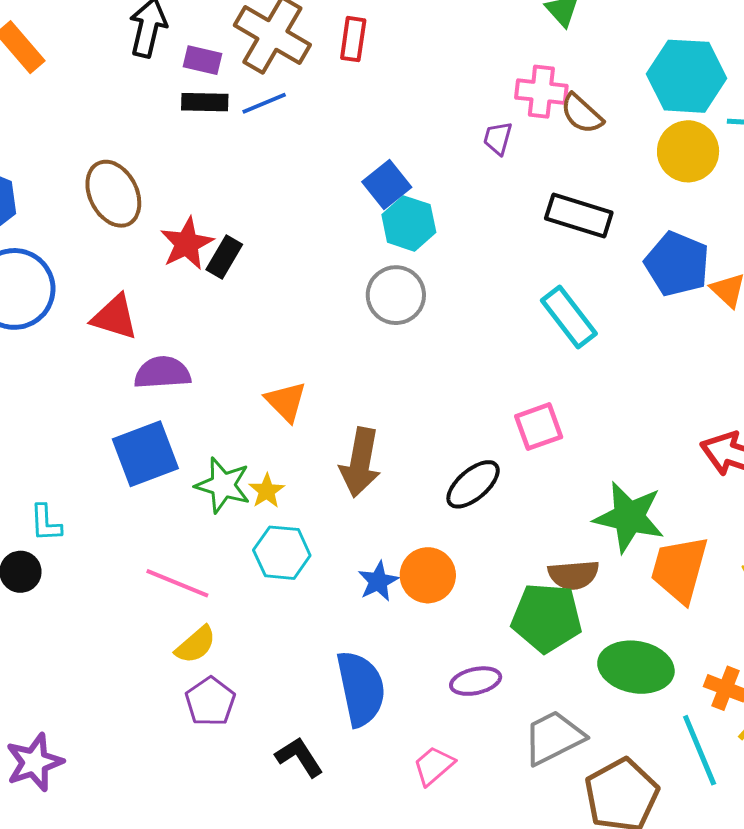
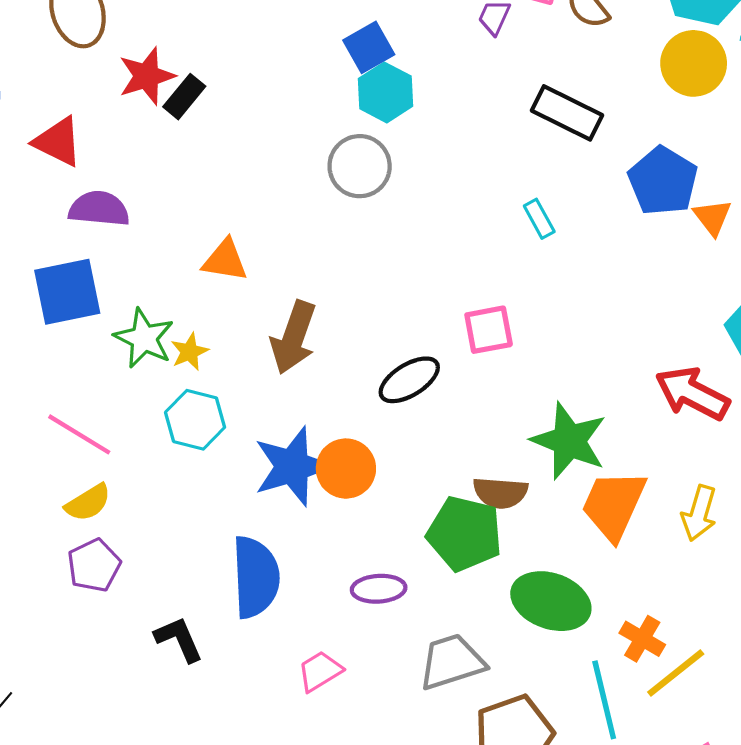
cyan rectangle: (569, 317) -> (539, 219), size x0.6
orange triangle: (286, 402) -> (225, 260), turned -45
blue star: (378, 581) -> (292, 466), size x1.8

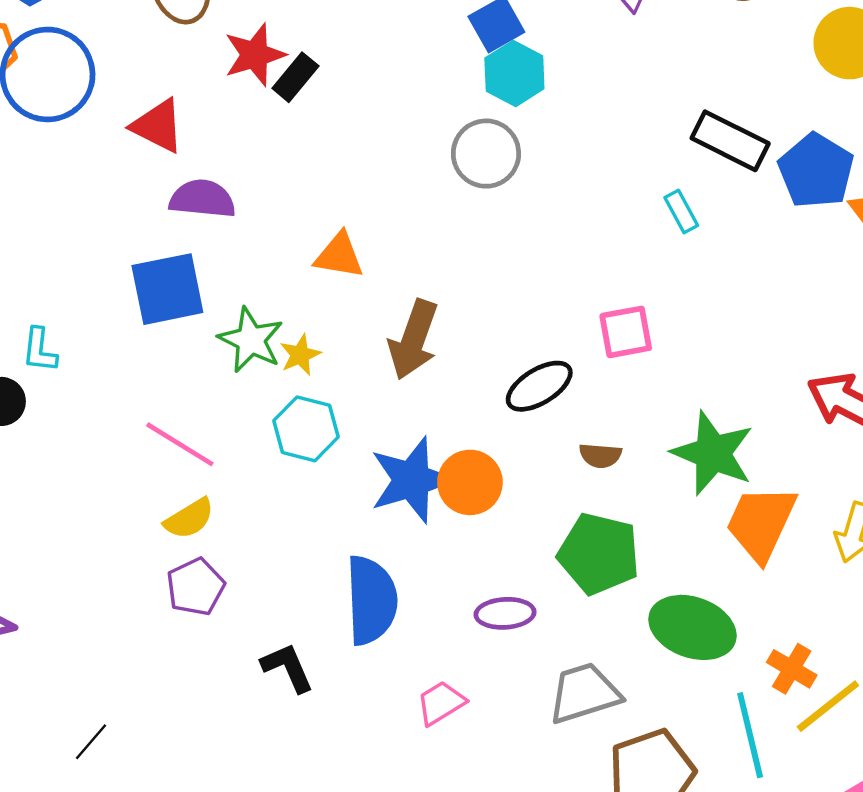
black rectangle: (567, 113) -> (730, 141), moved
brown semicircle: (500, 493) -> (600, 456), moved, size x0.7

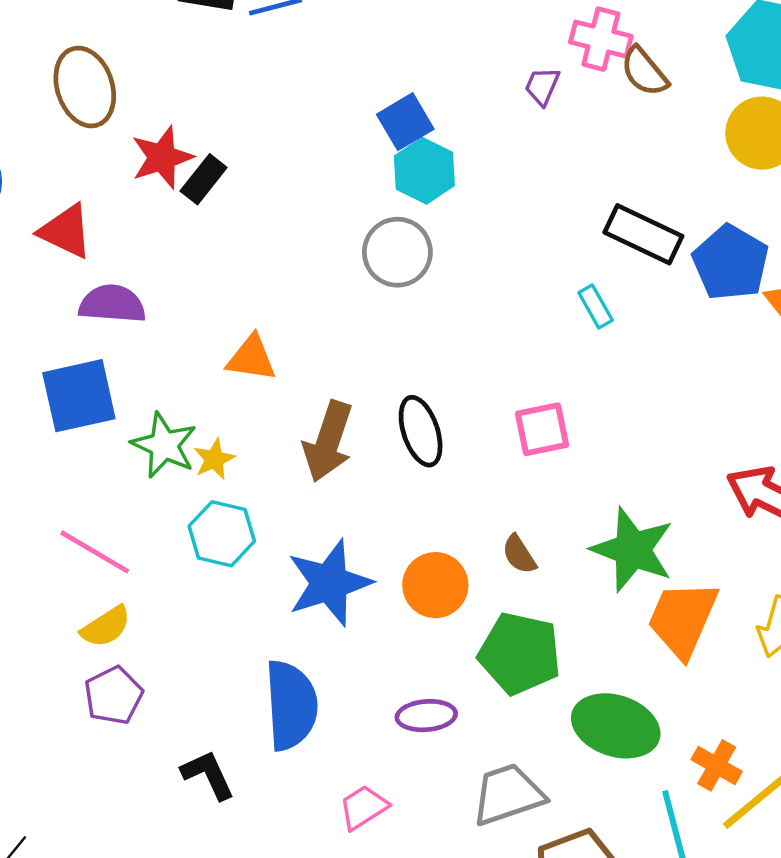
black ellipse: (539, 386) -> (421, 431), moved, turned -76
brown semicircle: (600, 456) -> (519, 554), turned 54
orange circle: (470, 482) -> (435, 585), moved

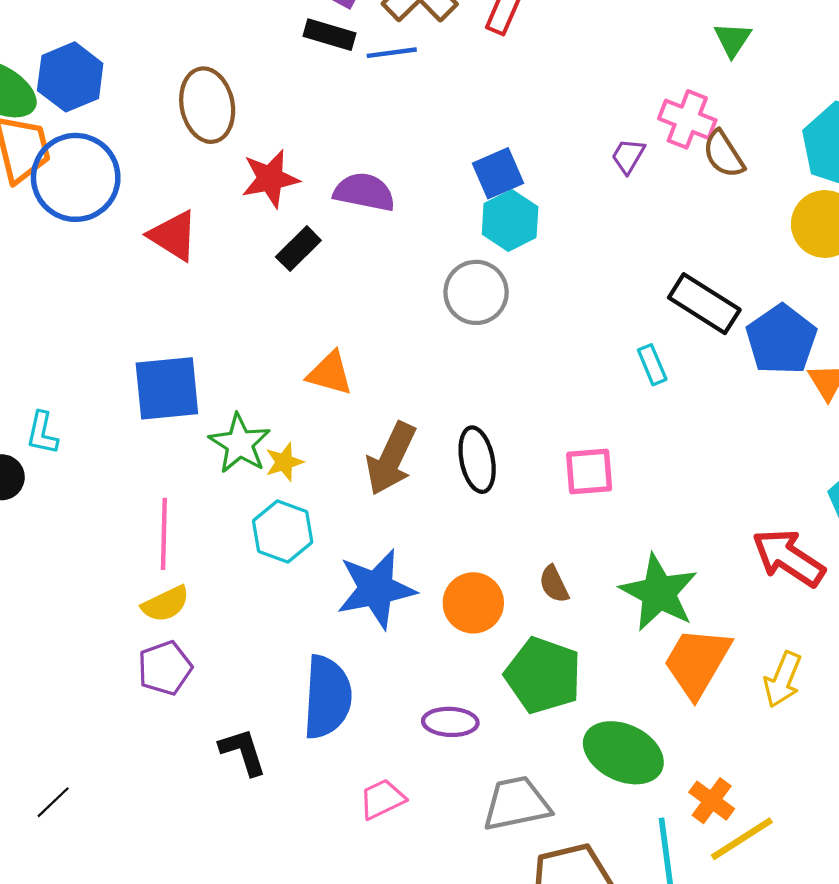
black rectangle: (204, 179) -> (298, 249), moved
purple semicircle: (112, 304) -> (364, 192), moved
pink line: (95, 552) -> (164, 534), turned 54

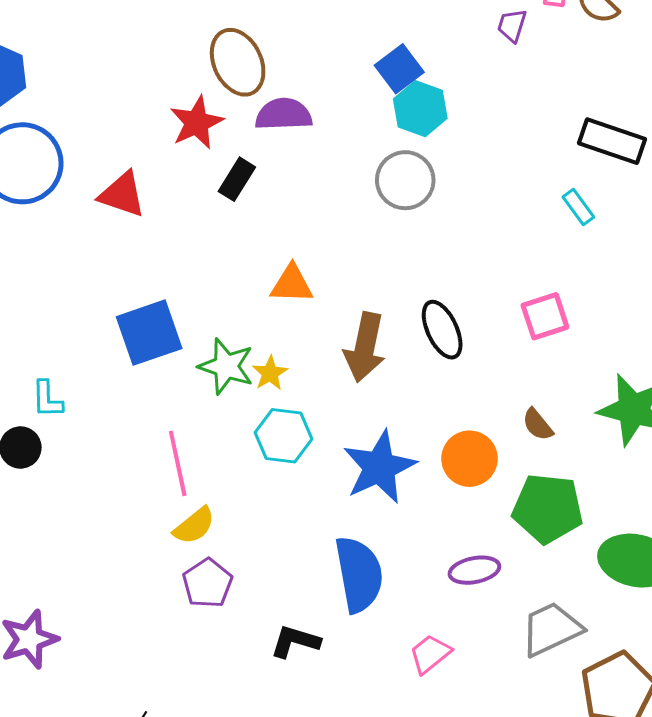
brown ellipse: (207, 105) -> (238, 62), moved
black L-shape: (243, 752) -> (295, 641), turned -42

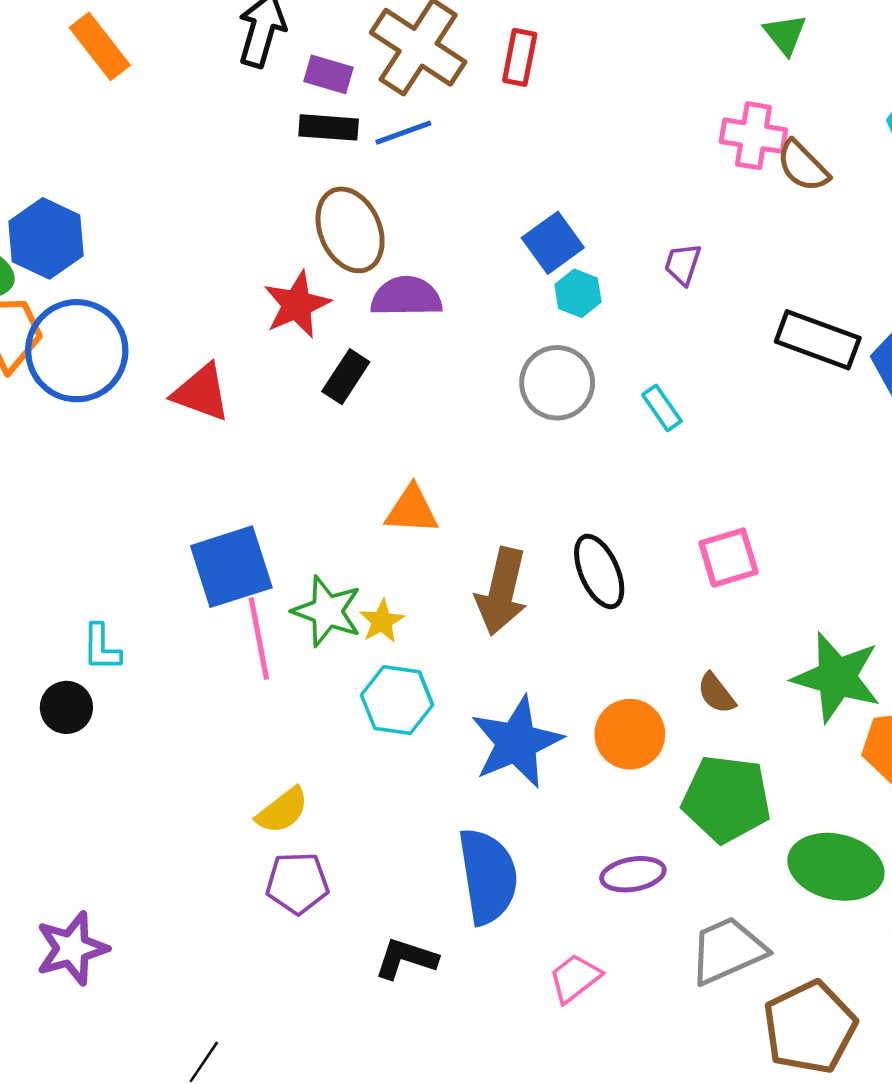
purple trapezoid: (512, 25) -> (683, 264), moved
cyan hexagon: (420, 109) -> (578, 293), size x0.7
cyan rectangle: (578, 207) -> (662, 408), moved
pink line: (178, 463) -> (259, 639), moved
purple pentagon: (207, 583) -> (297, 883), turned 30

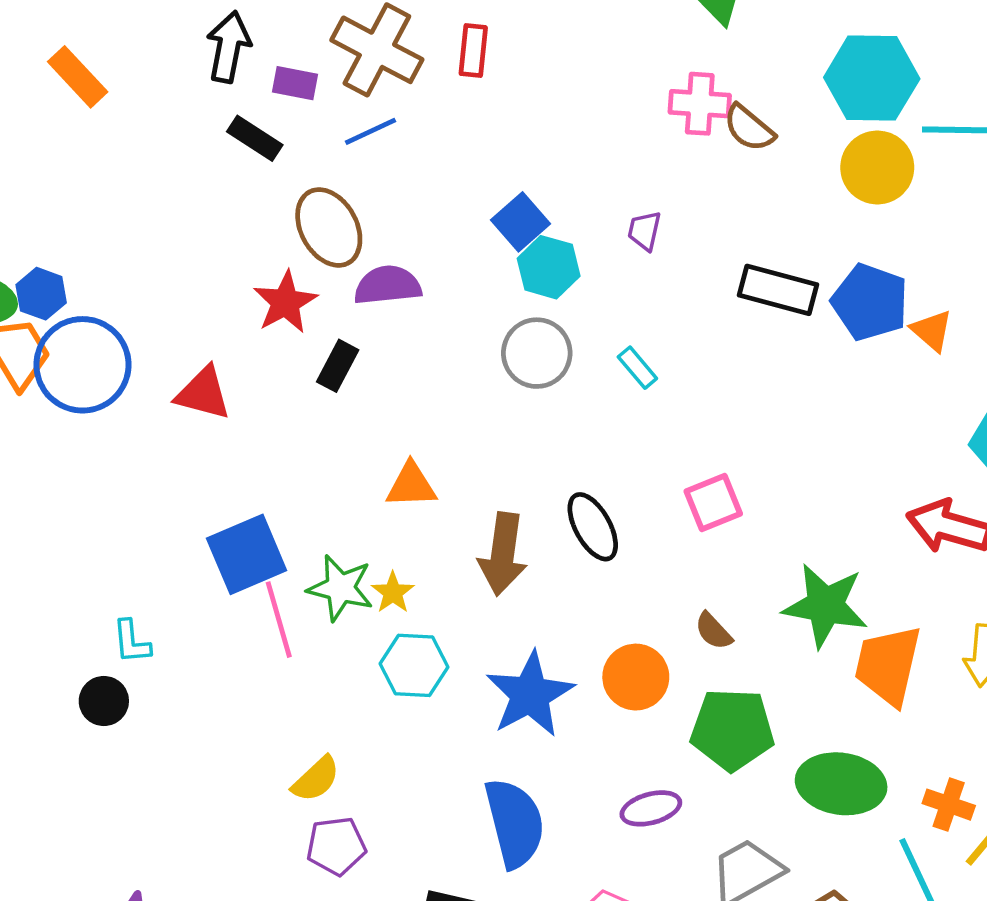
black rectangle: (329, 127) -> (255, 138), moved, turned 34
blue hexagon: (46, 238) -> (41, 294), moved, size x0.7
cyan hexagon: (578, 293) -> (549, 267), size x1.4

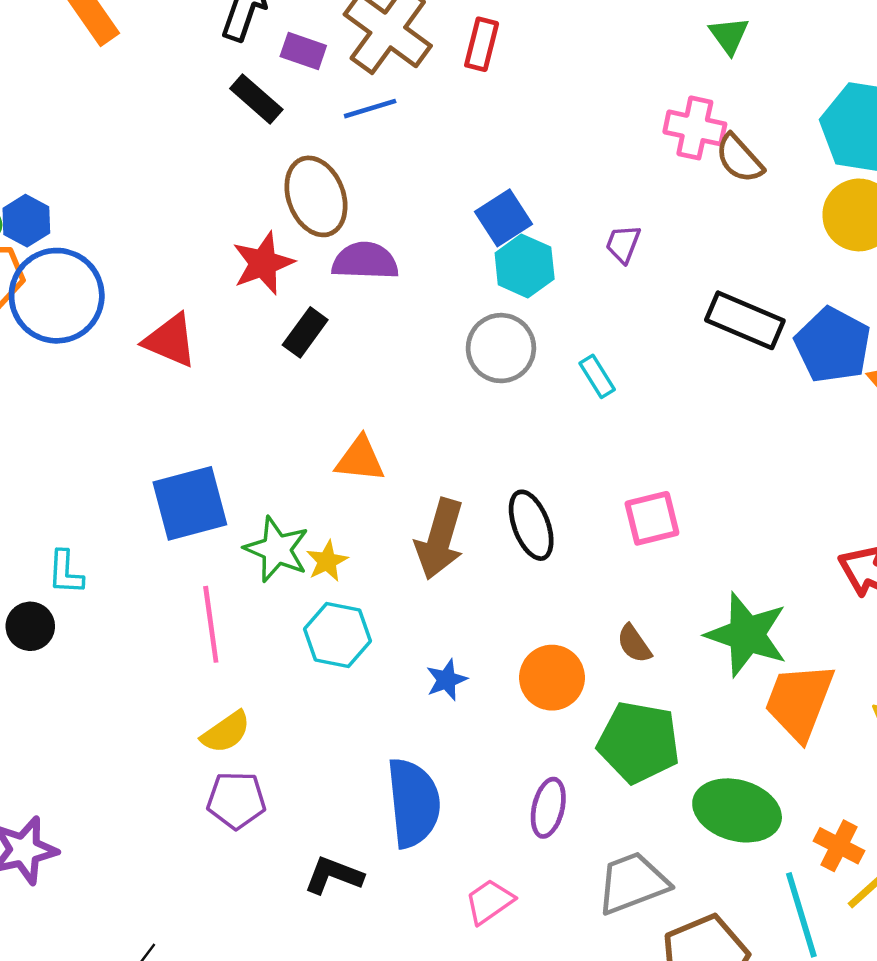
pink line: (279, 620) -> (211, 624), moved
blue star: (530, 694) -> (446, 680), size x0.5
purple ellipse: (651, 808) -> (548, 808), turned -70

